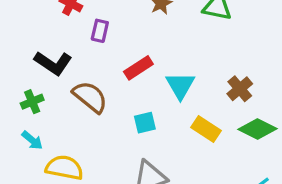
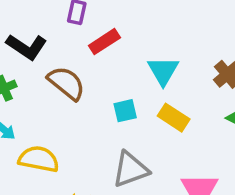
red rectangle: (138, 68) -> (104, 42), moved
yellow rectangle: (206, 129) -> (174, 118), moved

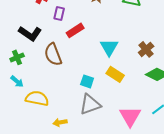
brown semicircle: (66, 83) -> (53, 54), turned -150
cyan square: (125, 111) -> (87, 81), moved, turned 32

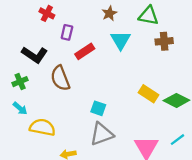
cyan triangle: (109, 47) -> (121, 40), moved
brown cross: (146, 49) -> (164, 41), moved, turned 35
yellow rectangle: (115, 74) -> (148, 94), moved

